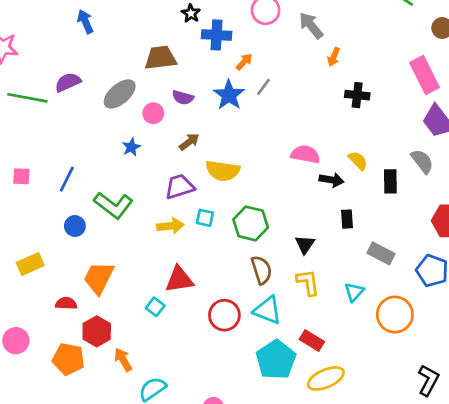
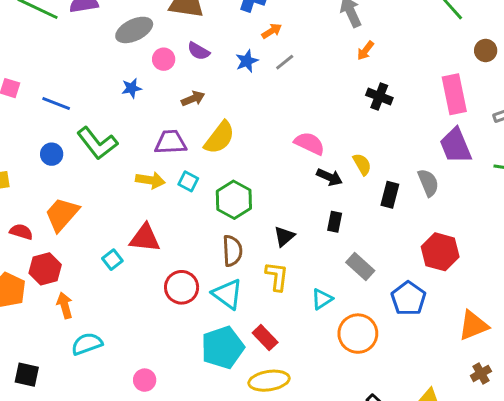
blue star: (229, 95) -> (247, 61), size x0.7
yellow semicircle: (223, 171) -> (220, 138), turned -76
blue line: (67, 179) -> (56, 104), turned 70

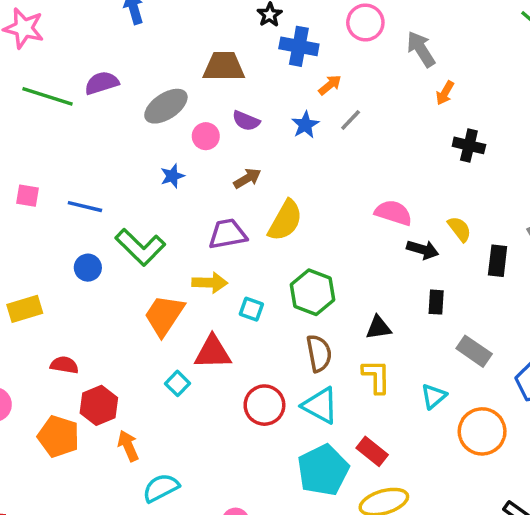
cyan square: (188, 181) -> (251, 309), moved
orange trapezoid: (62, 214) -> (164, 315), moved
black triangle: (284, 236) -> (378, 328), turned 40

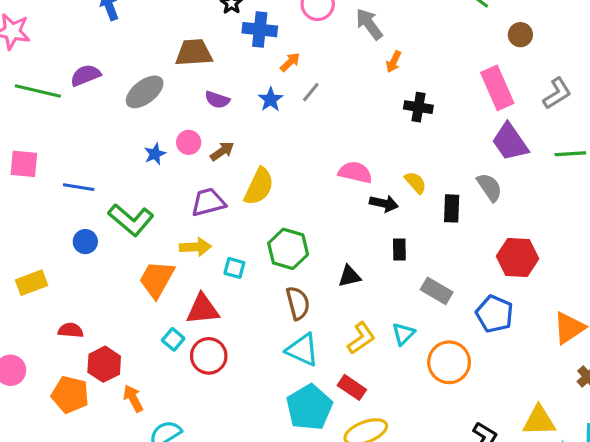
pink circle: (206, 136) -> (189, 142), moved
pink square: (27, 196) -> (24, 164), moved, size x1.4
yellow L-shape: (376, 376) -> (361, 338), moved, turned 60
red circle: (264, 405) -> (209, 356), moved

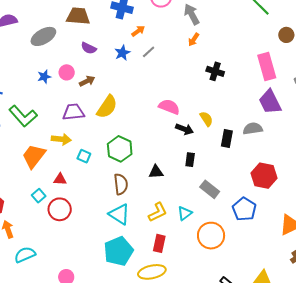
orange arrow: (394, 62) -> (194, 40), moved
gray semicircle: (489, 187) -> (253, 129), turned -72
red triangle: (203, 309) -> (60, 179), size x0.6
red rectangle: (352, 387) -> (159, 243), moved, turned 60

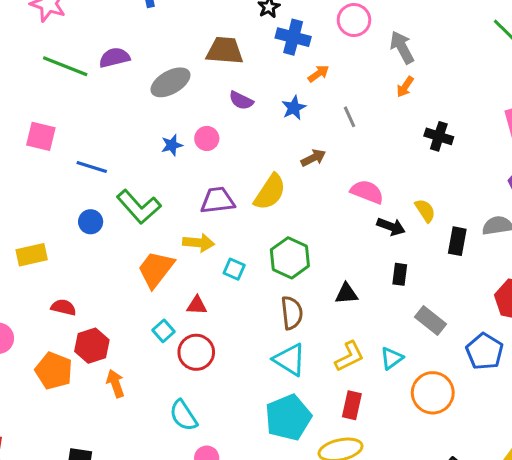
gray line: (149, 52) -> (349, 117), moved, turned -72
brown arrow: (87, 81) -> (313, 158), moved
cyan semicircle: (25, 255) -> (183, 415), moved, turned -100

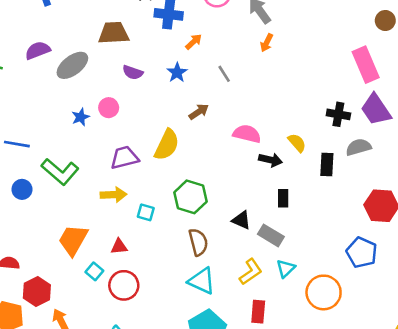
purple semicircle: (114, 58) -> (38, 50), moved
black cross: (439, 136) -> (338, 114), moved
orange trapezoid: (156, 269) -> (73, 240), moved
black triangle: (347, 294) -> (241, 220), turned 36
gray rectangle: (431, 321) -> (271, 235), moved

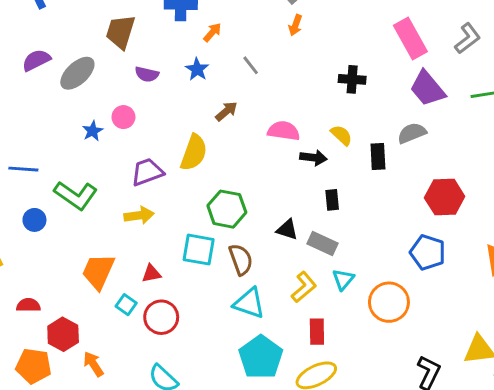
brown trapezoid: (114, 33) -> (120, 32), turned -64
black cross: (338, 114) -> (352, 79), moved
cyan square: (146, 212) -> (199, 250), moved, size x1.6

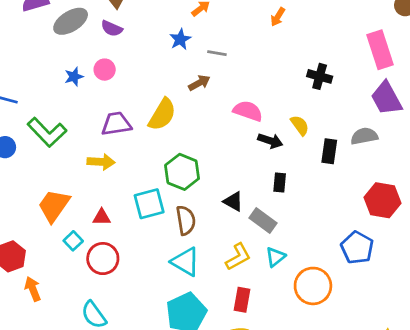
gray line: (251, 65) -> (217, 53), moved, turned -54
purple semicircle: (147, 74) -> (112, 28), moved
cyan square: (199, 250) -> (149, 204), turned -36

